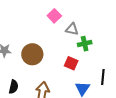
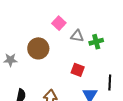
green cross: (85, 44) -> (96, 42), moved
brown circle: (32, 54) -> (38, 48), moved

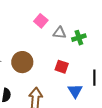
brown circle: (38, 48) -> (22, 62), moved

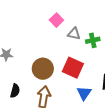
brown circle: (22, 62) -> (43, 69), moved
red square: (62, 67) -> (73, 68), size x1.5

